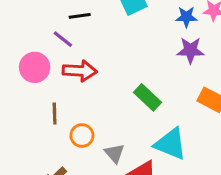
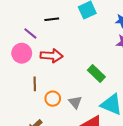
purple line: (63, 39) -> (30, 33), moved
gray triangle: (114, 153) -> (75, 102), moved

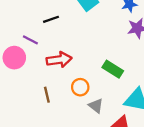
pink circle: (22, 53) -> (14, 58), moved
orange circle: (53, 99) -> (80, 87), moved

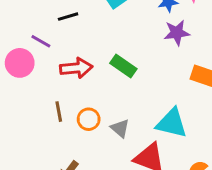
green rectangle: (113, 69) -> (123, 66), moved
orange circle: (80, 87) -> (89, 119), moved

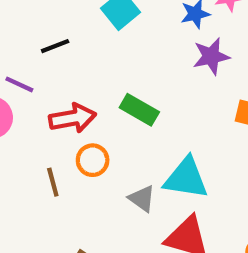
orange circle: (89, 119) -> (93, 160), moved
cyan triangle: (172, 123) -> (186, 178), moved

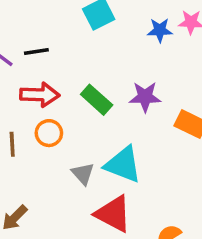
black line: (55, 46) -> (36, 52), moved
purple star: (211, 56) -> (145, 97), moved

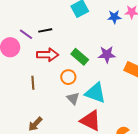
orange circle: (49, 133) -> (68, 77), moved

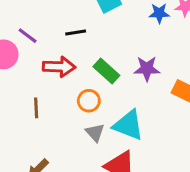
black line: (45, 30) -> (76, 32), moved

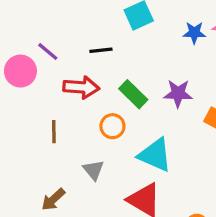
gray triangle: (95, 133) -> (93, 170), moved

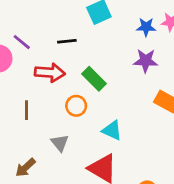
purple star: (178, 93) -> (146, 61), moved
cyan triangle: (155, 155) -> (112, 130), size x0.7

